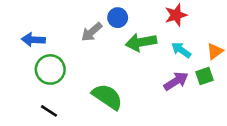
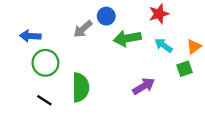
purple arrow: (176, 81) -> (144, 86), moved
green semicircle: (107, 97) -> (81, 87), moved, turned 56

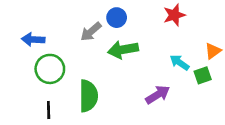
green arrow: (127, 38) -> (123, 50), moved
cyan arrow: (164, 45) -> (180, 62), moved
black line: (44, 100) -> (49, 110), turned 56

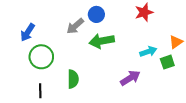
blue arrow: (33, 39) -> (28, 32), turned -60
cyan arrow: (180, 62) -> (148, 52), turned 126
green semicircle: (88, 96) -> (73, 79), size x0.7

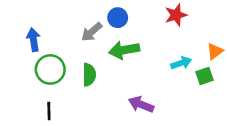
blue arrow: (28, 32) -> (33, 40), turned 138
purple arrow: (130, 78) -> (141, 104), moved, turned -126
green semicircle: (73, 79) -> (89, 75), moved

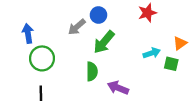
green arrow: (124, 50) -> (104, 42), turned -40
green semicircle: (89, 75) -> (92, 71), moved
green square: (205, 76) -> (171, 64), turned 32

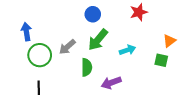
gray arrow: (77, 27) -> (67, 47), moved
cyan arrow: (152, 53) -> (127, 50), moved
purple arrow: (118, 88) -> (111, 83), turned -42

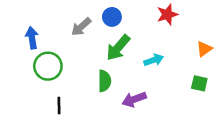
gray arrow: (67, 47) -> (81, 27), moved
green square: (161, 60) -> (199, 83), moved
black line: (39, 88) -> (59, 106), moved

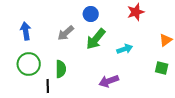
gray arrow: (81, 27) -> (66, 33), moved
green circle: (48, 66) -> (29, 64), moved
green semicircle: (105, 81) -> (61, 69), moved

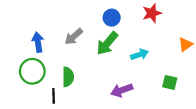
blue circle: (91, 14) -> (112, 18), moved
blue arrow: (26, 31) -> (38, 42), moved
green square: (162, 68) -> (170, 82), moved

